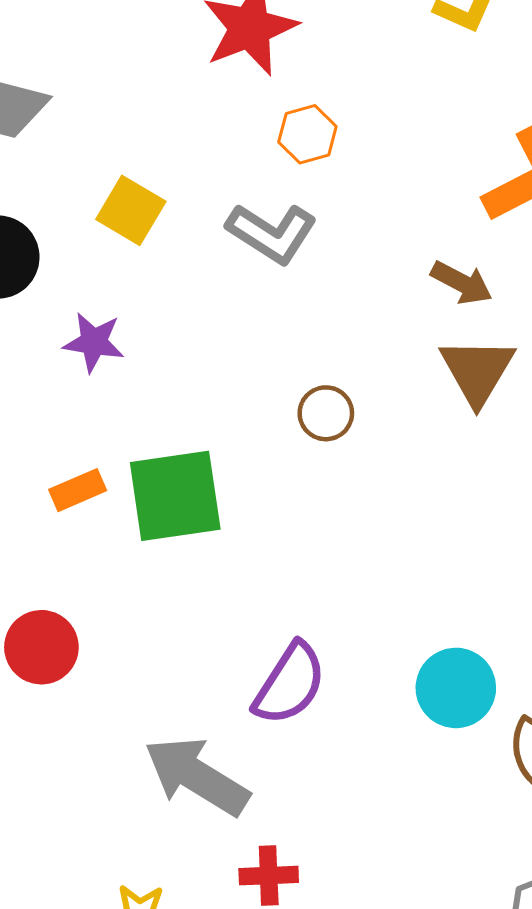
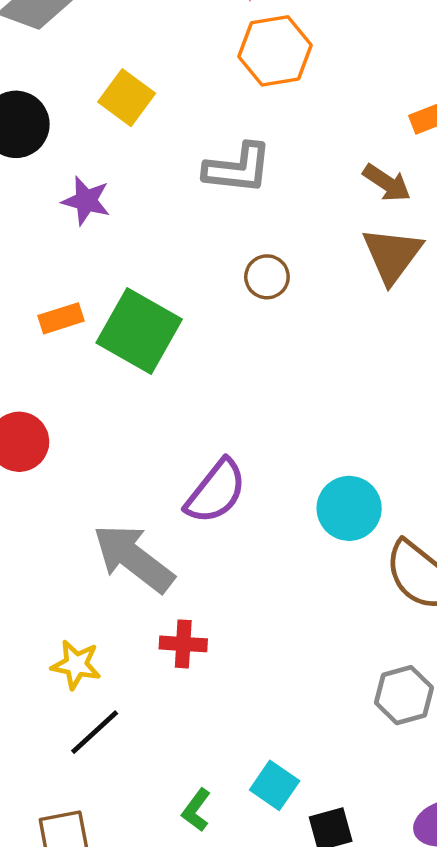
orange hexagon: (307, 134) -> (275, 51), size x1.5
gray L-shape: (272, 233) -> (238, 168), moved, turned -32
green square: (175, 496) -> (139, 331), turned 32

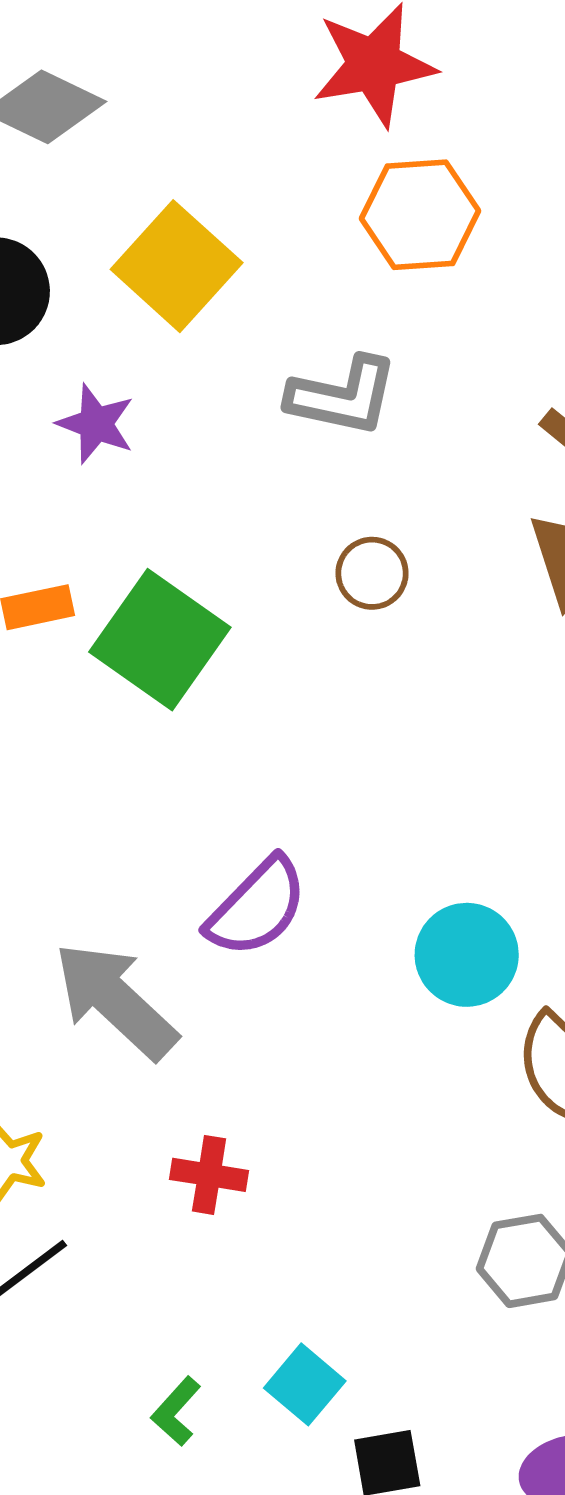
yellow square: (127, 98) -> (177, 266), size x1.4
red cross: (183, 644) -> (209, 1175), moved

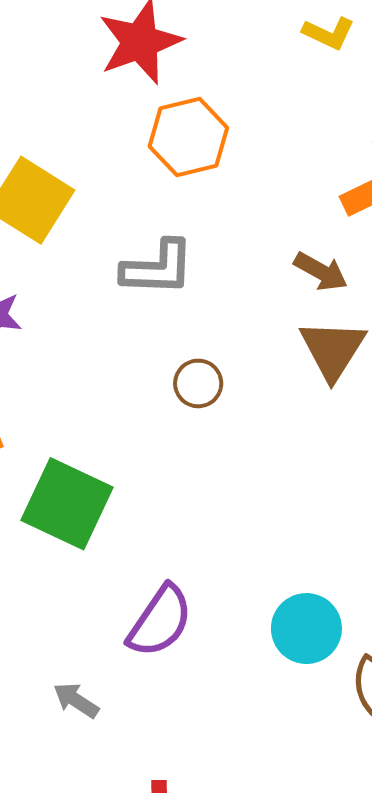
green square: (160, 640) -> (67, 504), moved
gray arrow: (115, 1000) -> (76, 700), size x0.5

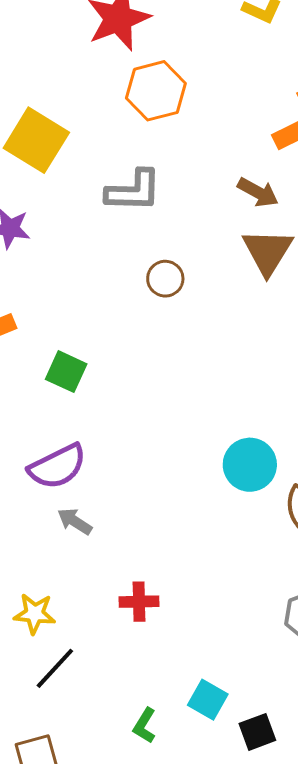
green square: (67, 504) -> (66, 372), size x0.6
purple semicircle: (160, 621) -> (57, 466), moved, turned 30

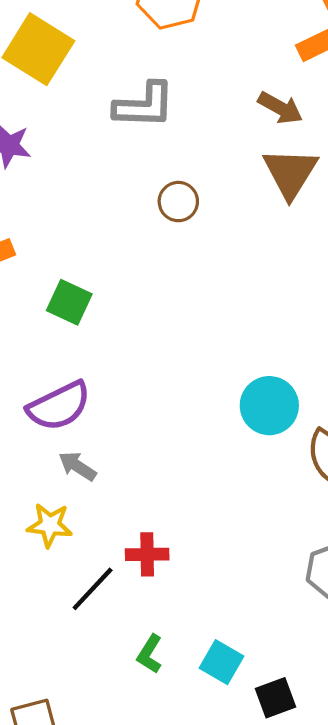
yellow star: (35, 614) -> (50, 525), moved
black line: (55, 668) -> (93, 589), moved
green L-shape: (145, 726) -> (150, 654), moved

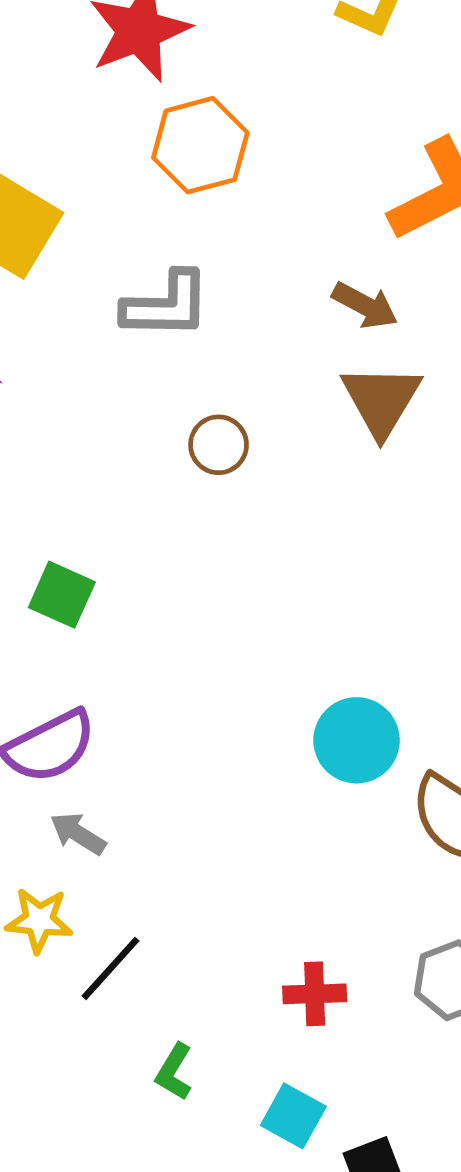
red cross: (147, 554) -> (315, 994), moved
black line: (93, 589) -> (111, 968), moved
green L-shape: (150, 654) -> (174, 1072), moved

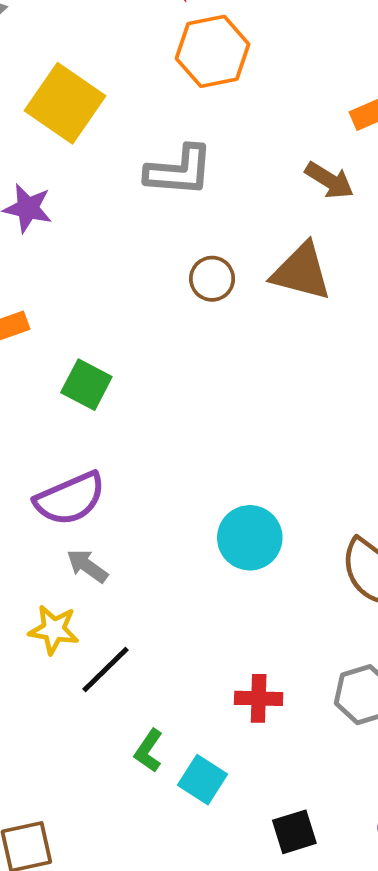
brown triangle: (381, 400) -> (301, 272), moved, turned -50
cyan circle: (357, 740) -> (250, 538), moved
cyan square: (293, 1116) -> (203, 780), moved

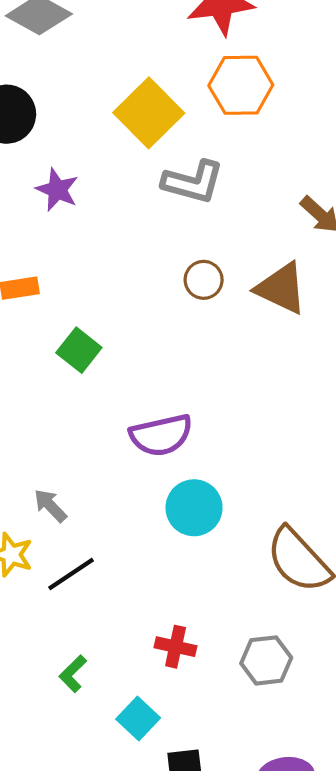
yellow square: (65, 103) -> (149, 113), moved
purple semicircle: (70, 499) -> (161, 435), moved
black line: (105, 670) -> (71, 574), moved
cyan square: (203, 780) -> (138, 719), moved

